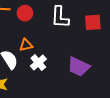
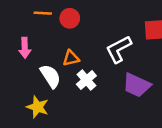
white L-shape: (60, 17) -> (119, 49), moved, turned 60

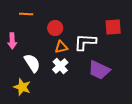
red circle: (70, 18) -> (55, 28), moved
white L-shape: (119, 49) -> (85, 42), turned 30
orange triangle: (71, 58) -> (61, 47), moved

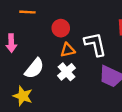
white L-shape: (85, 42) -> (95, 44), turned 75
white semicircle: (32, 63) -> (34, 68), turned 72

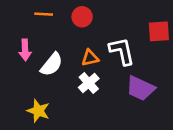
red circle: (61, 28) -> (82, 17), moved
white semicircle: (34, 68) -> (52, 64), moved

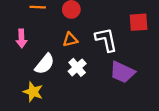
orange triangle: (90, 58) -> (70, 40), moved
white semicircle: (52, 64) -> (45, 64), moved

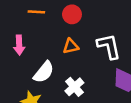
white cross: (77, 67) -> (74, 87), moved

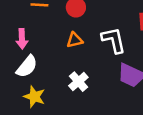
white semicircle: (44, 72) -> (27, 66), moved

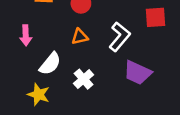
white L-shape: (114, 40) -> (119, 37), turned 52
white semicircle: (27, 66) -> (50, 64), moved

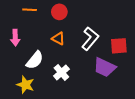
red square: (155, 17) -> (119, 46), moved
orange triangle: (80, 37) -> (58, 39), turned 40

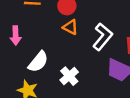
orange triangle: (58, 39) -> (70, 27), moved

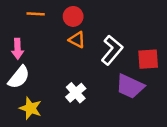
white semicircle: (38, 62) -> (19, 77), moved

